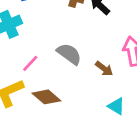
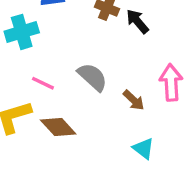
pink line: (30, 63) -> (43, 83), turned 66

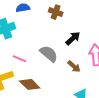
black arrow: (137, 21) -> (73, 38), moved, turned 91

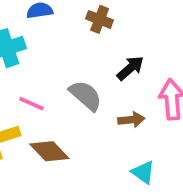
brown arrow: (74, 66) -> (131, 120), turned -48

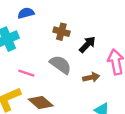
brown cross: (100, 19) -> (61, 32), moved

